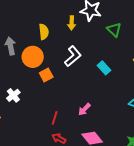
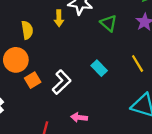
white L-shape: (73, 56) -> (62, 82), moved
pink arrow: (84, 109) -> (79, 117), turned 56

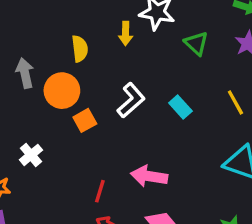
white L-shape: (62, 82) -> (131, 100), moved
pink arrow: (79, 117) -> (149, 176), size x1.5

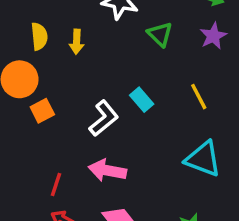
yellow arrow: (126, 33) -> (77, 42), moved
white L-shape: (131, 100) -> (104, 118), moved

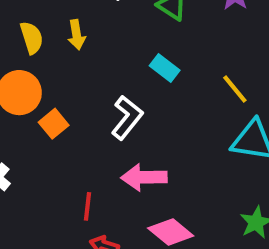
yellow line: (199, 97) -> (235, 89), moved
cyan rectangle: (142, 100) -> (165, 68), moved

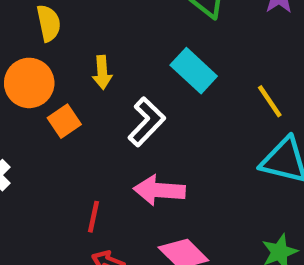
yellow arrow: (77, 35) -> (102, 72), moved
cyan rectangle: (165, 68) -> (194, 71), size x1.4

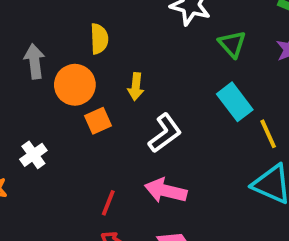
cyan rectangle: (194, 71) -> (235, 102), moved

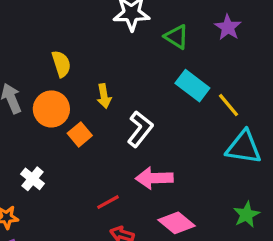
red line: (108, 203) -> (108, 202), turned 55

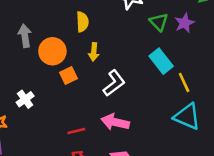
purple star: (228, 27) -> (185, 23), moved
yellow semicircle: (61, 64) -> (82, 22), moved

